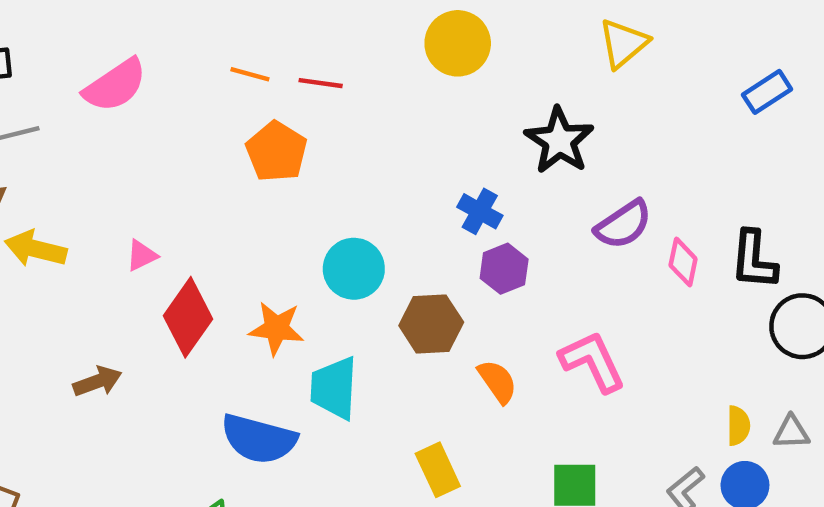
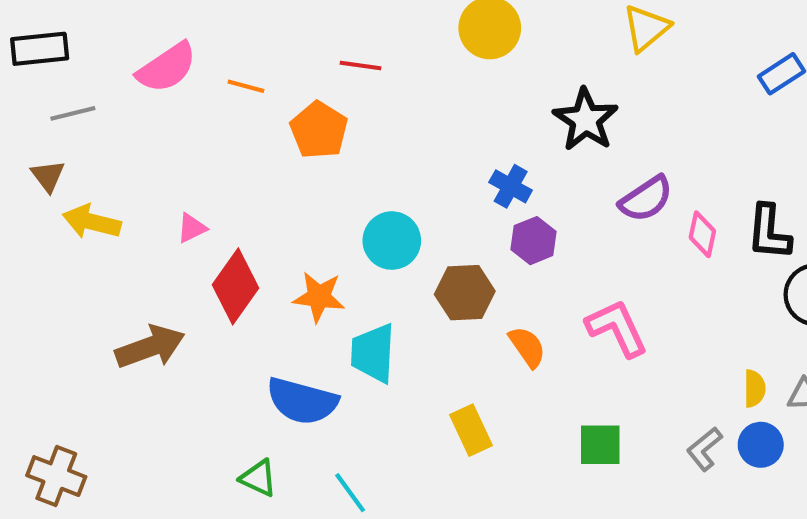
orange line: (250, 74) -> (246, 86), moved
brown arrow: (97, 381) -> (150, 347), size x1.5

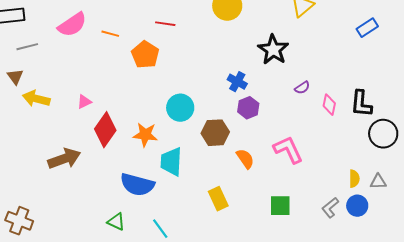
purple semicircle: (646, 199) -> (302, 88), size x0.6

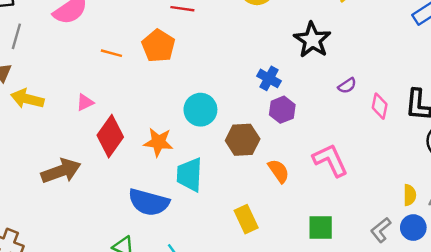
orange line: (110, 34) -> (111, 53), moved
gray line: (27, 47) -> (16, 36), turned -60

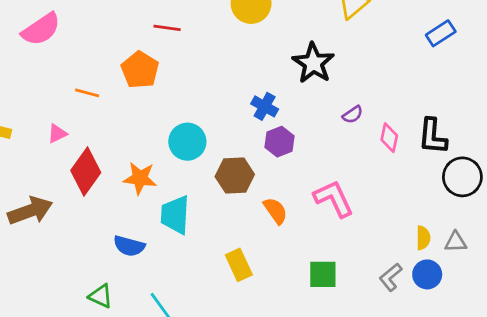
orange line: (111, 53) -> (87, 93), moved
blue semicircle: (149, 202) -> (129, 246), size x0.7

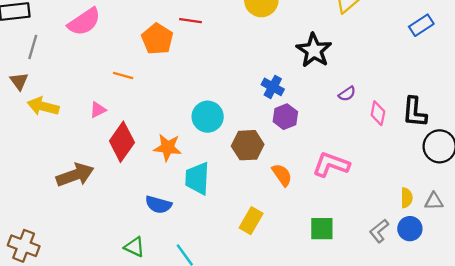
orange pentagon: (140, 70) -> (157, 39), moved
pink L-shape: (334, 199) -> (331, 165), turned -45
yellow rectangle: (239, 265) -> (251, 221), turned 55

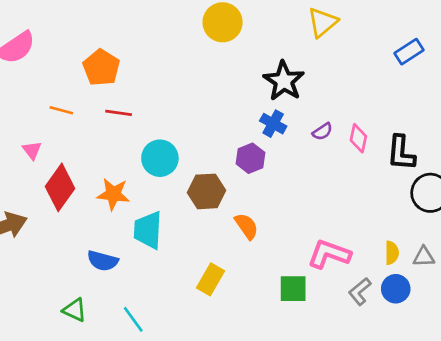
red line: (190, 21) -> (119, 113), moved
blue cross: (273, 87) -> (273, 124), moved
pink triangle: (98, 110) -> (32, 150), turned -42
pink diamond: (378, 113) -> (358, 138), moved
pink L-shape: (331, 165) -> (329, 254), moved

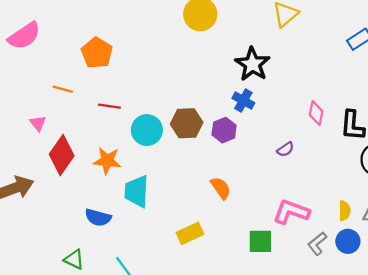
red line: (119, 113) -> (109, 106), moved
purple semicircle: (322, 132) -> (285, 149), moved
brown hexagon: (207, 191) -> (187, 123), moved
yellow rectangle: (211, 279) -> (190, 233), turned 35

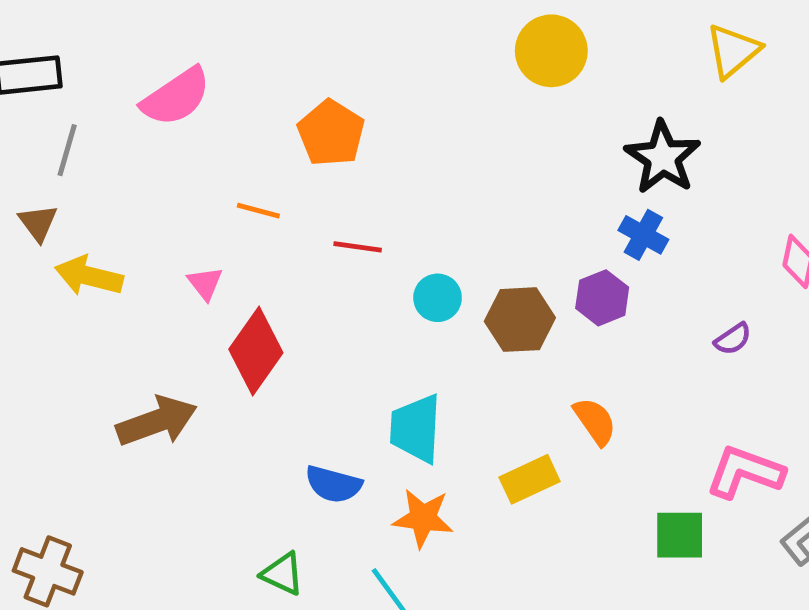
brown hexagon: (187, 123) -> (520, 320), moved
cyan circle: (147, 130) -> (438, 298), size x0.7
orange star: (107, 161) -> (423, 518), moved
yellow rectangle: (190, 233) -> (530, 479), moved

